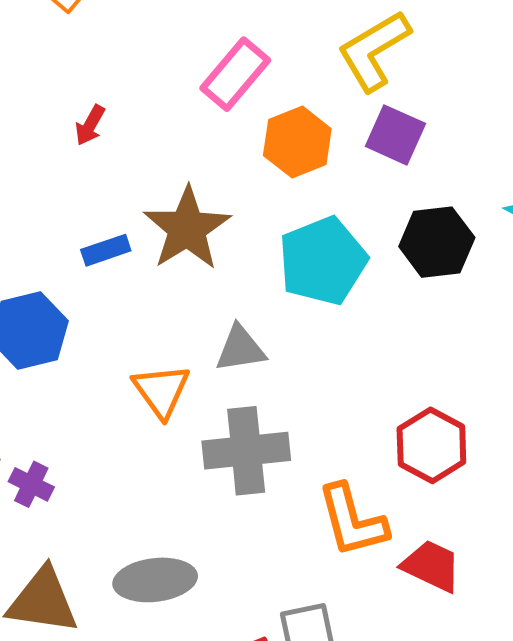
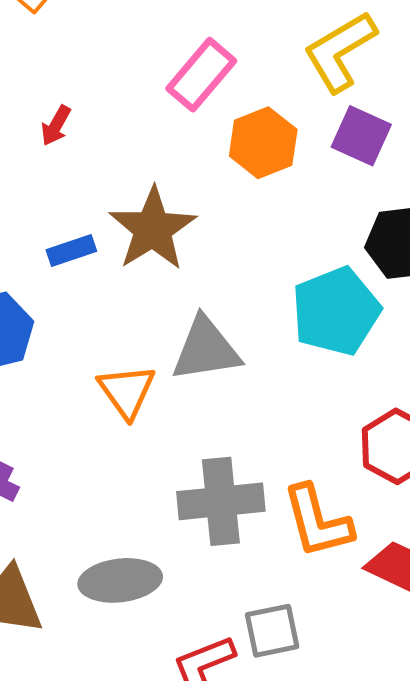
cyan pentagon: (323, 261) -> (336, 311), moved
gray triangle: (240, 349) -> (206, 349), size x1.4
gray cross: (246, 451) -> (221, 501), moved

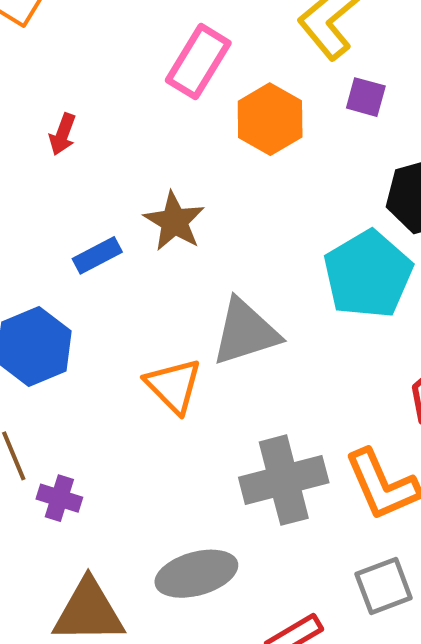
purple square: (361, 136) -> (366, 97), size x0.7
brown star: (153, 229) -> (174, 221), size x0.7
gray square: (272, 631) -> (384, 586), moved

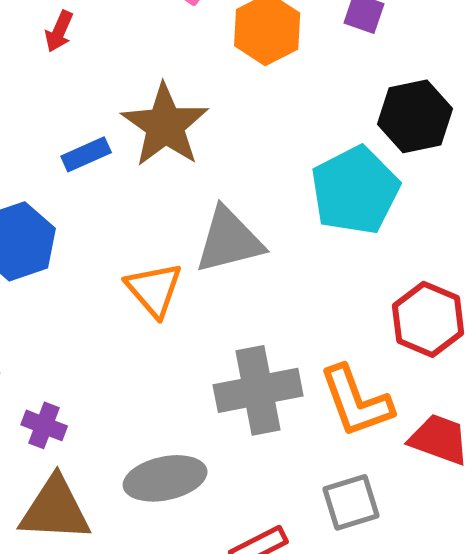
brown star: (174, 221) -> (165, 125), size x1.4
purple cross: (59, 498) -> (44, 425), moved

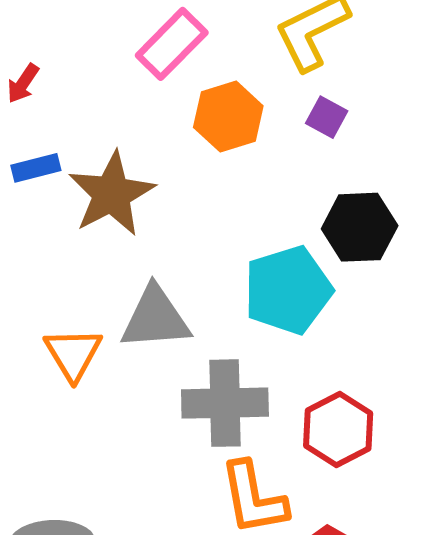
blue rectangle: (86, 154) -> (36, 168), moved
gray cross: (258, 390) -> (225, 403), moved

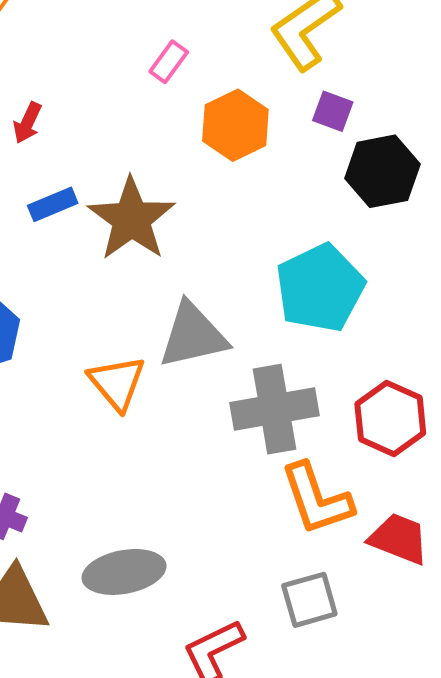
pink rectangle: (172, 44) -> (169, 62), size x0.6
black hexagon: (360, 227) -> (382, 171), moved

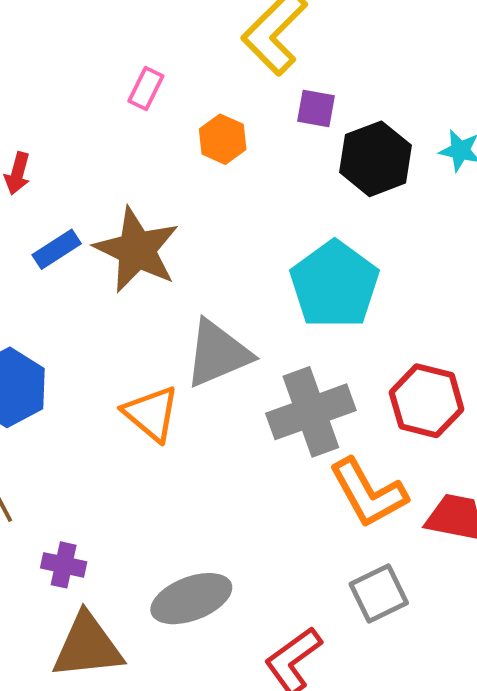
orange hexagon: (235, 125) -> (223, 139), size x0.7

